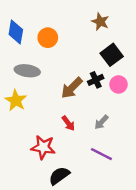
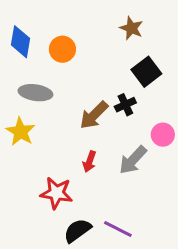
pink circle: (119, 84) -> (163, 135), moved
gray arrow: (101, 122) -> (133, 160), size x1.5
red arrow: (68, 123) -> (89, 162), turned 56
purple line: (101, 154) -> (118, 229), moved

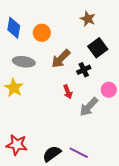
brown arrow: (94, 115) -> (61, 59), moved
red arrow: (89, 162) -> (68, 92), moved, turned -40
red star: (56, 193) -> (17, 145), moved

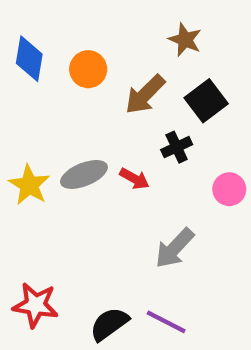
brown arrow: (61, 59) -> (145, 94), moved
gray ellipse: (24, 62) -> (84, 174), moved, turned -30
red arrow: (68, 92) -> (134, 179), moved, turned -40
gray arrow: (89, 107) -> (174, 248), moved

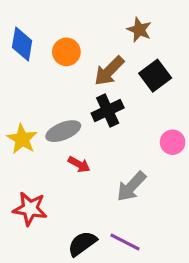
black cross: (177, 147) -> (108, 111), moved, size x1.4
red arrow: (134, 179) -> (79, 164), moved
red star: (36, 305) -> (30, 209), moved

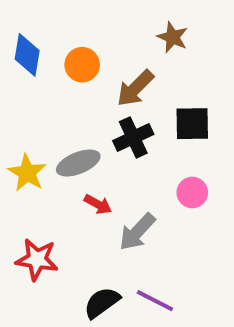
black square: (155, 76) -> (192, 124), moved, turned 36
pink circle: (173, 142) -> (192, 192), moved
gray arrow: (131, 187) -> (137, 232), moved

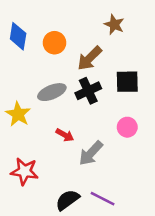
gray ellipse: (78, 163) -> (52, 92), moved

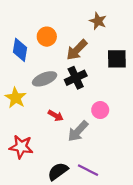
blue diamond: (18, 36) -> (20, 50), moved
black square: (127, 82) -> (117, 59), moved
pink circle: (127, 127) -> (100, 110), moved

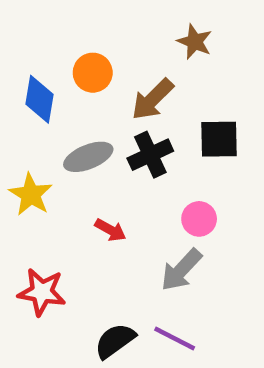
black square: (117, 59) -> (219, 139), moved
gray arrow: (78, 131) -> (181, 270), moved

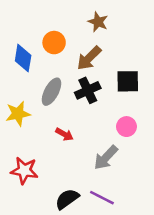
brown star: (195, 42) -> (98, 22), moved
gray ellipse: (88, 157) -> (51, 92), turned -40
yellow star: (31, 195) -> (18, 114), turned 30
pink circle: (199, 219) -> (126, 127), moved

